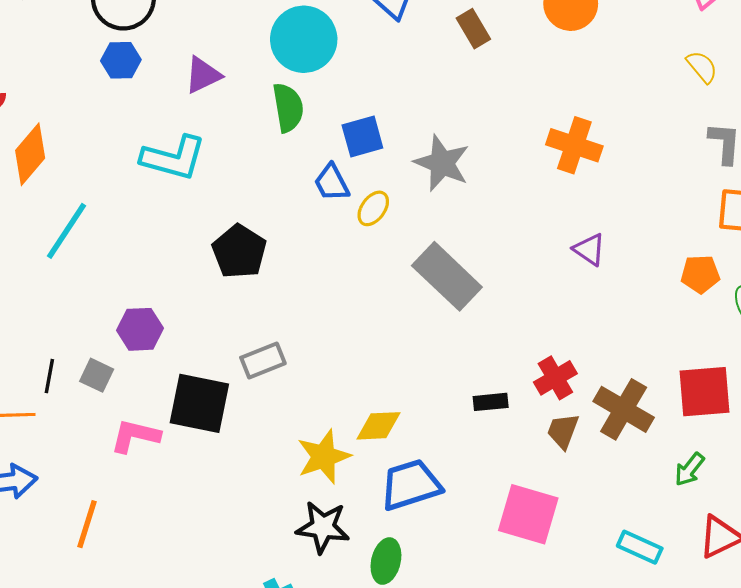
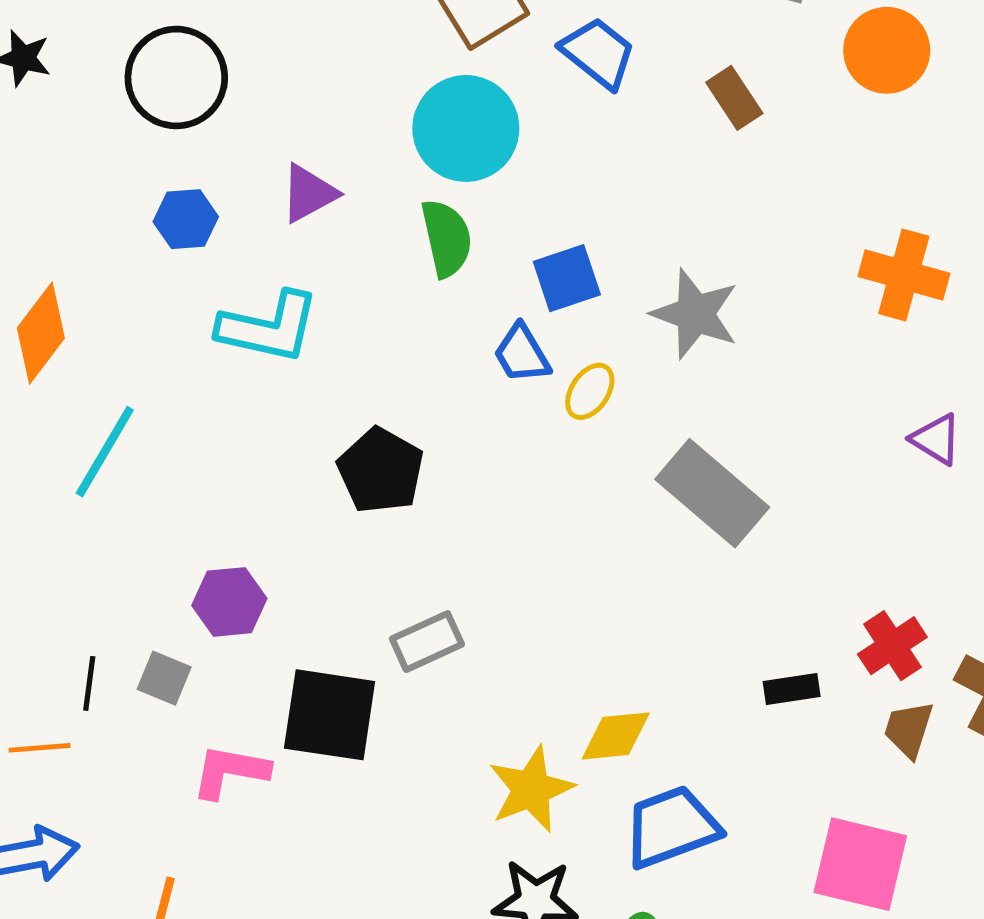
blue hexagon: (121, 60) -> (186, 219), moved

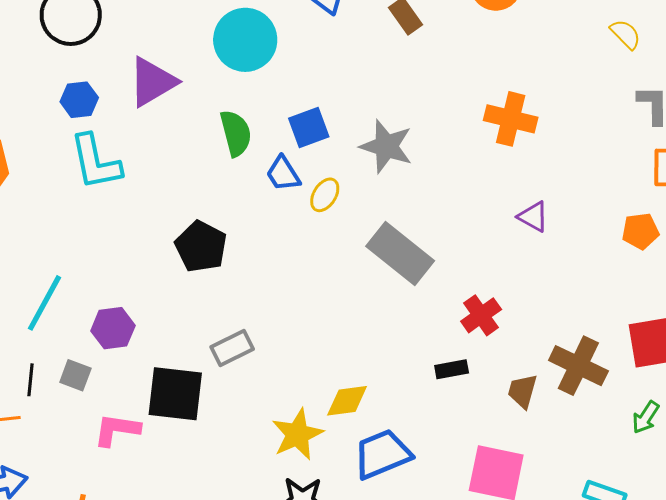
purple triangle: (309, 193) -> (152, 82), size x1.4
green semicircle: (446, 238) -> (236, 133), moved
cyan L-shape: (269, 327) -> (95, 162), moved, turned 68
cyan line: (105, 452) -> (45, 303), moved
red cross: (892, 646) -> (481, 315), moved

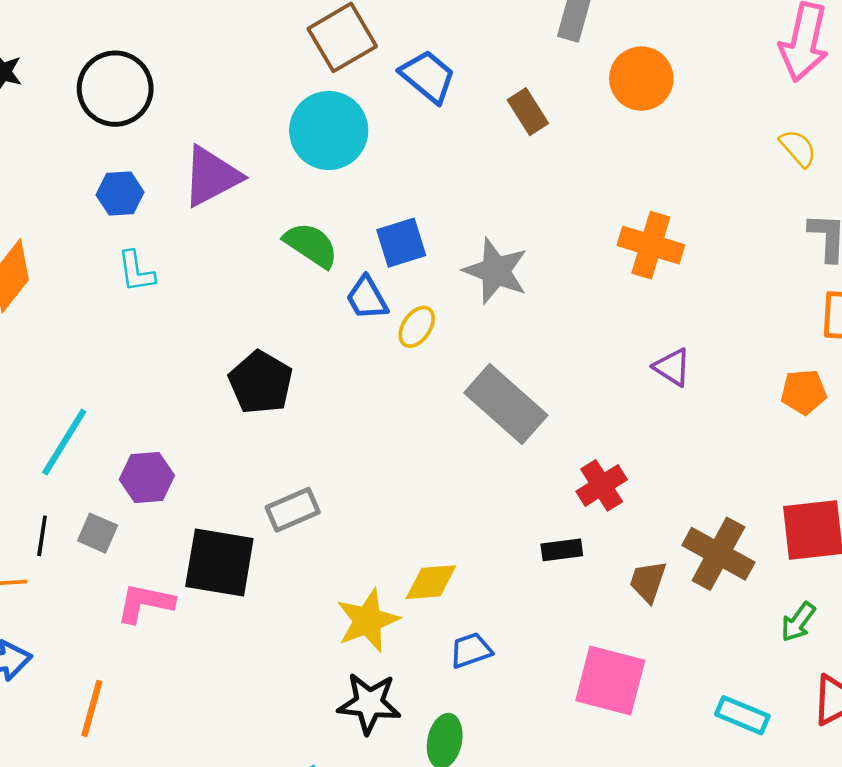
green semicircle: (236, 133) -> (311, 245), turned -45
cyan L-shape: (95, 162) -> (136, 271), size x0.6
blue trapezoid: (382, 454) -> (471, 650), size x0.6

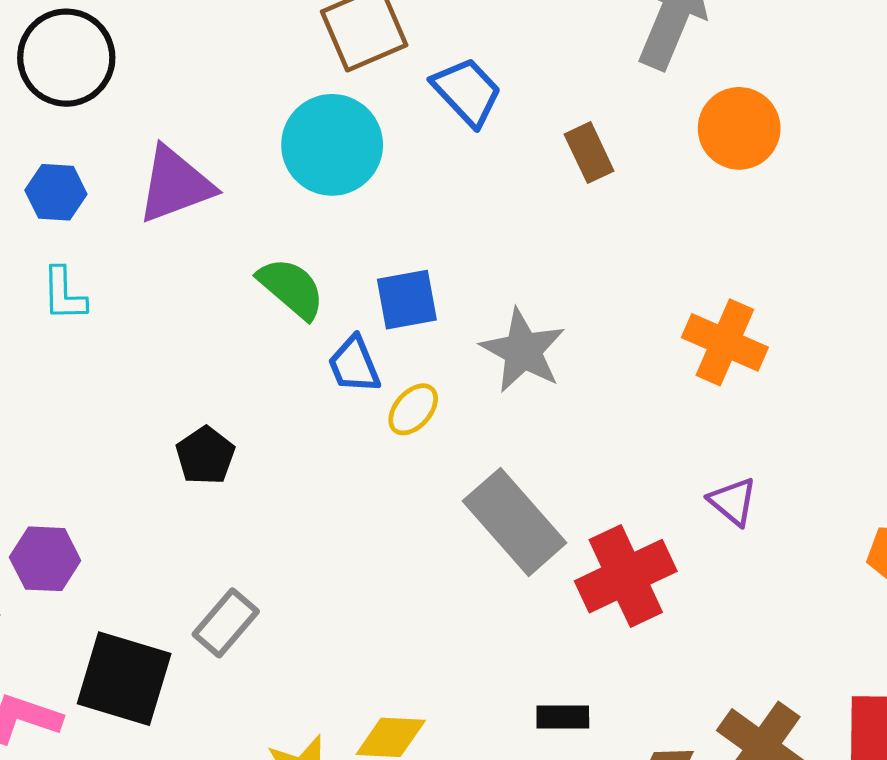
black pentagon: (261, 382) -> (205, 456), size x0.7
red cross: (602, 485) -> (626, 576), moved, size x1.5
gray rectangle: (293, 510) -> (226, 623), turned -33

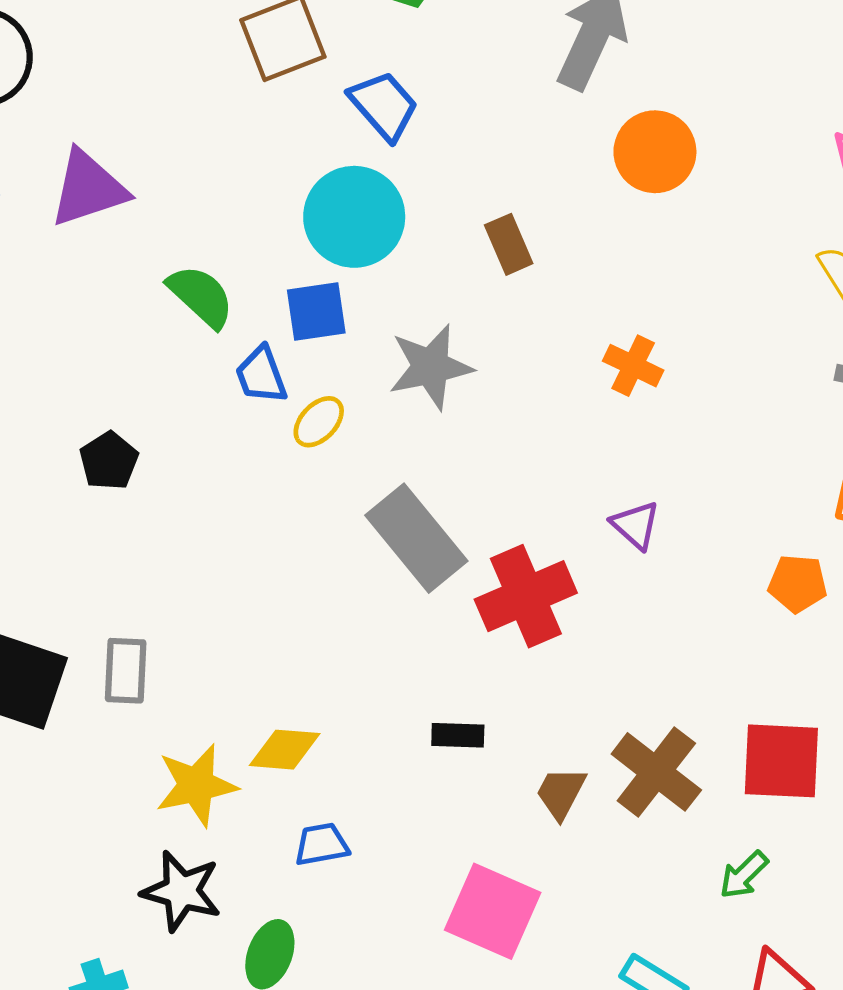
cyan circle: (332, 145) -> (354, 217), moved
brown rectangle: (589, 153) -> (509, 244), moved
orange cross: (725, 342) -> (633, 366), size x0.7
gray star: (523, 351) -> (431, 367), turned 30
gray rectangle: (226, 623) -> (126, 671), moved, turned -40

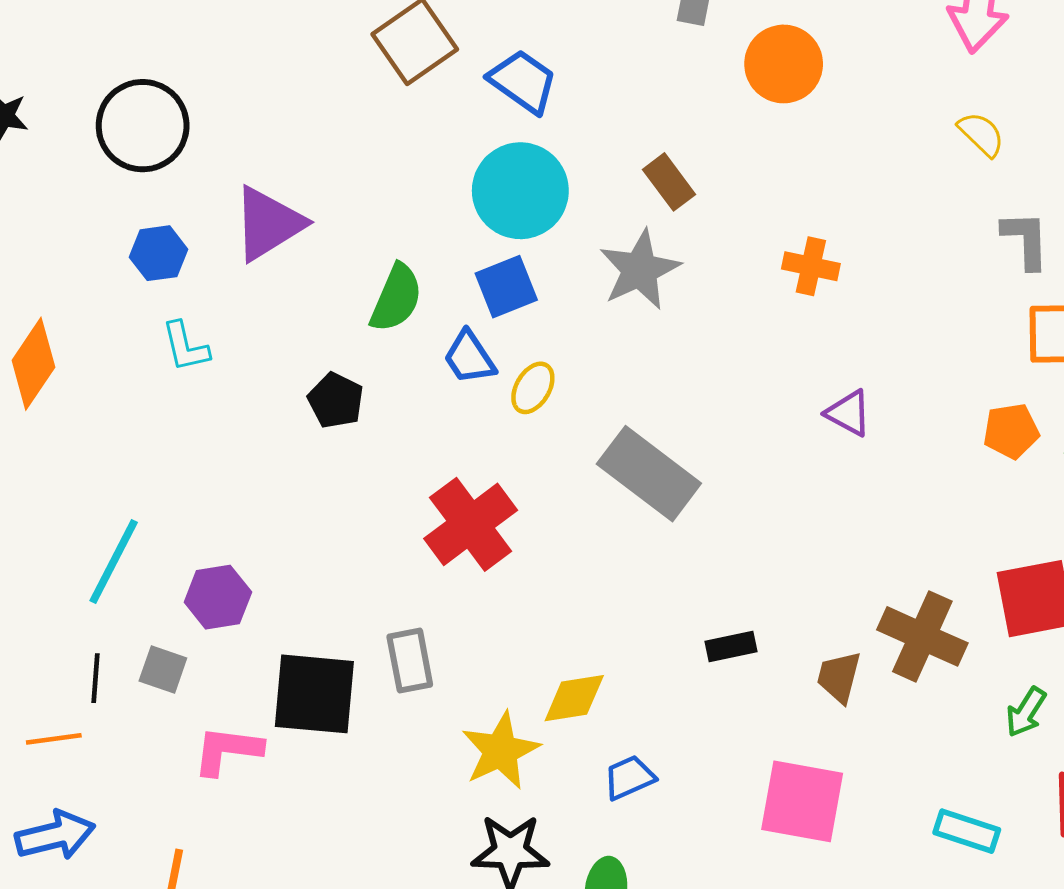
green semicircle: (201, 296) -> (396, 298), turned 84
gray star: (431, 367) -> (640, 270), moved
black pentagon: (109, 461) -> (336, 400), moved
red cross: (526, 596) -> (471, 524), moved

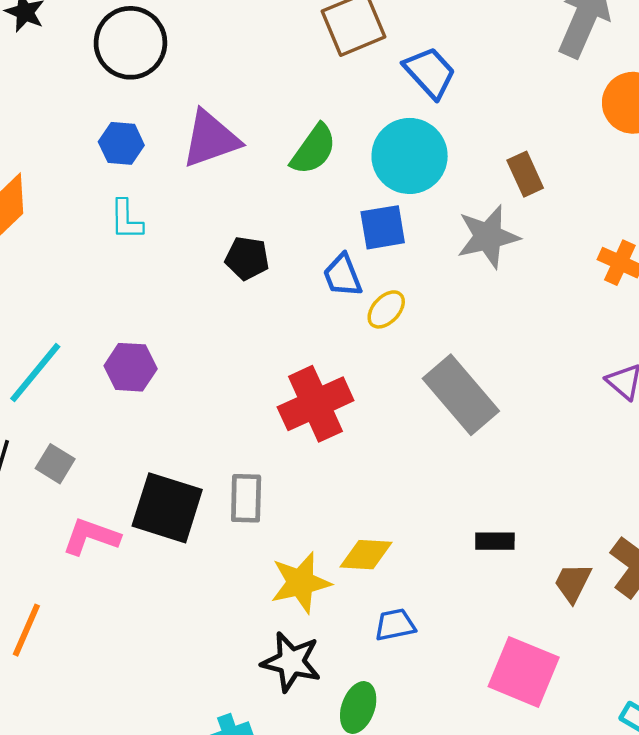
green semicircle: (396, 298) -> (314, 149), moved
black pentagon: (336, 400) -> (247, 258), moved, turned -30
purple hexagon: (218, 597) -> (131, 367), moved

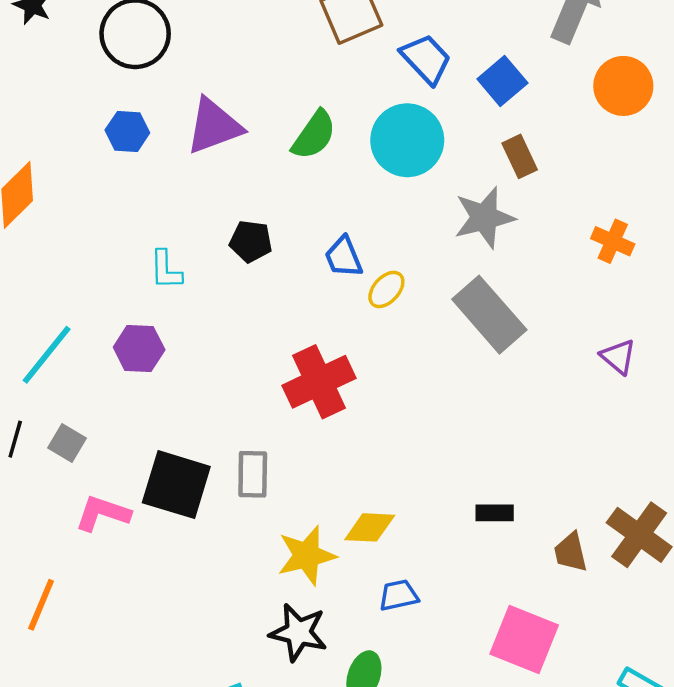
cyan L-shape: (126, 220) -> (166, 270), moved
blue square: (383, 227) -> (502, 81), moved, turned -30
gray rectangle: (461, 395) -> (489, 315), moved
brown trapezoid: (573, 583) -> (571, 552), turned -39

